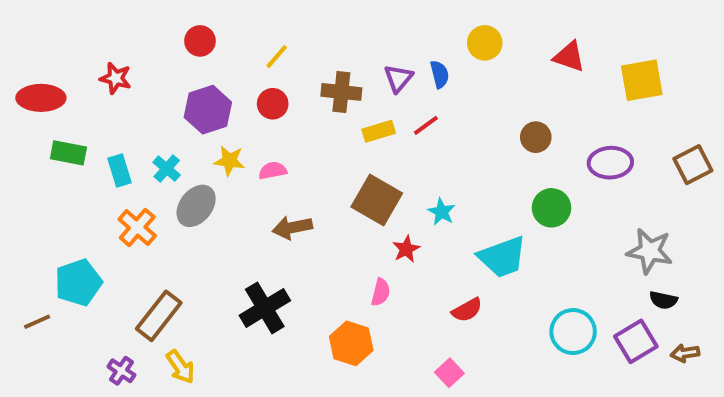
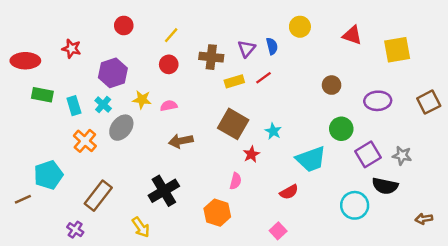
purple hexagon: (208, 110) -> (113, 73), moved
gray star: (650, 251) -> (402, 156), size x0.7
black semicircle: (663, 300) -> (385, 186), moved, size x1.5
purple square: (636, 341) -> (368, 154), moved
yellow arrow: (180, 367) -> (141, 227), moved

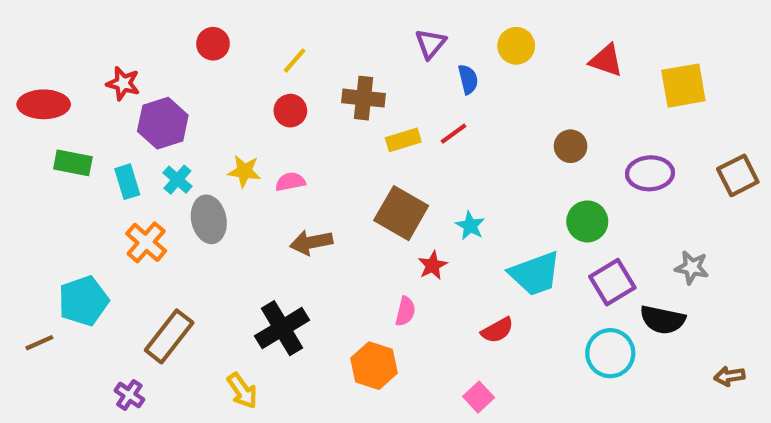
purple triangle: (246, 49) -> (430, 44), moved
purple hexagon: (113, 73) -> (163, 123), moved
gray ellipse: (121, 128) -> (209, 219), turned -50
purple square: (368, 154) -> (612, 282), moved

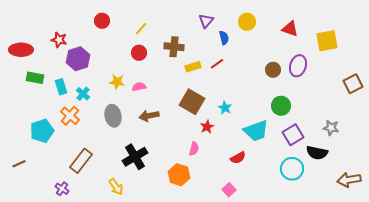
purple ellipse: (650, 173) -> (298, 66), moved, turned -70
cyan cross: (177, 180) -> (83, 94), moved
gray ellipse: (209, 219) -> (113, 116), moved
cyan pentagon: (83, 301) -> (42, 131), moved
brown arrow: (729, 376) -> (349, 180), size x1.6

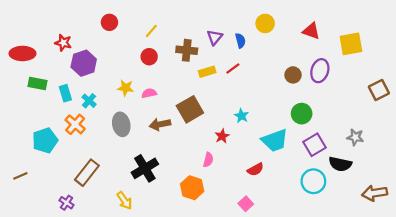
purple triangle: (206, 21) -> (215, 37), moved
brown square: (192, 102) -> (190, 109), moved, turned 30

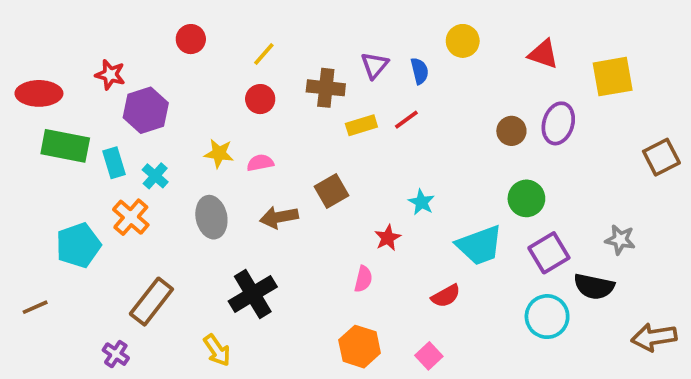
green rectangle: (38, 84) -> (65, 146), size x1.4
brown square: (190, 109) -> (331, 191), size x0.7
orange hexagon: (192, 188) -> (360, 347), moved

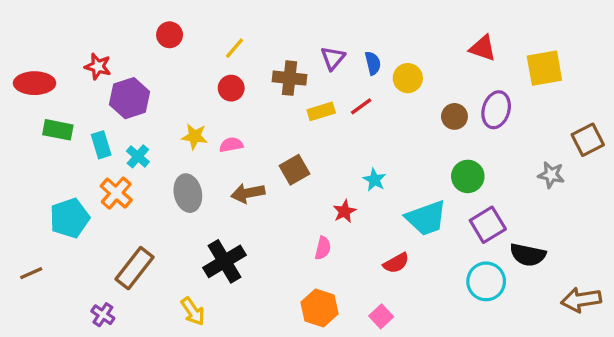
yellow circle: (463, 41) -> (408, 78), moved
green rectangle: (65, 146) -> (58, 130), size x0.7
gray star: (620, 240) -> (551, 175), moved

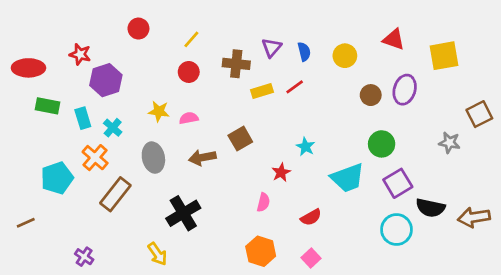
yellow circle: (408, 78) -> (345, 56), moved
red semicircle: (396, 263) -> (311, 217), moved
brown rectangle: (135, 268) -> (115, 194), moved
brown arrow: (581, 300) -> (474, 217), moved

